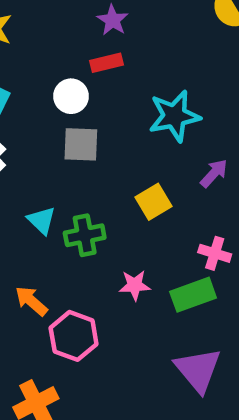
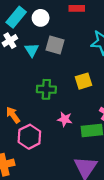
white circle: (71, 96) -> (41, 18), moved
cyan triangle: (41, 220) -> (32, 50), moved

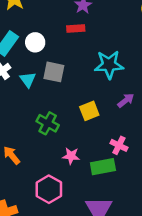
green cross: (46, 89) -> (48, 123), turned 30
pink hexagon: (29, 137) -> (49, 189), moved

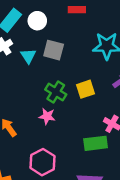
green cross: (48, 123) -> (56, 92), moved
pink star: (71, 156) -> (47, 116), moved

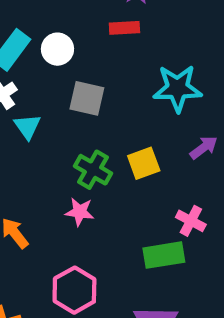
cyan triangle: (28, 56) -> (27, 127), moved

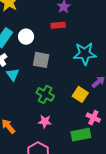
yellow square: (144, 163) -> (80, 94), moved, turned -35
pink star: (80, 212) -> (45, 121), moved

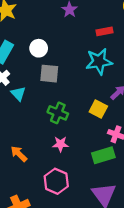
red rectangle: (58, 25) -> (104, 31), moved
white circle: (26, 37) -> (39, 48), moved

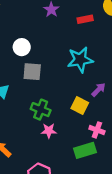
red rectangle: (104, 31) -> (85, 19), moved
pink star: (60, 144) -> (49, 131), moved

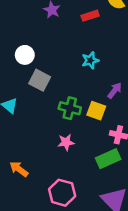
cyan star: (80, 60) -> (90, 60), size x0.6
gray square: (32, 72) -> (40, 80), turned 30
green cross: (41, 110) -> (70, 108), moved

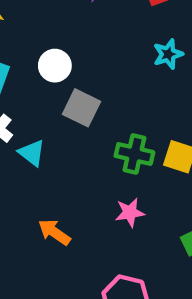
cyan star: (90, 60) -> (168, 54), moved
orange arrow: (19, 169) -> (54, 232), moved

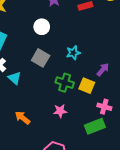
cyan star: (168, 54) -> (73, 53), moved
white circle: (55, 66) -> (42, 27), moved

